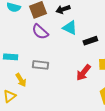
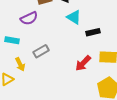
purple semicircle: (40, 32) -> (29, 18), moved, turned -72
gray rectangle: (41, 65) -> (41, 51), turned -42

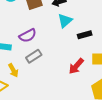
cyan triangle: (74, 17) -> (65, 21), turned 49
purple semicircle: (29, 18) -> (28, 36), moved

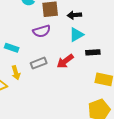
purple semicircle: (28, 36) -> (42, 31), moved
red arrow: (76, 66) -> (65, 61), moved

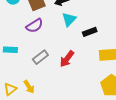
red arrow: (65, 61) -> (67, 59), moved
yellow arrow: (16, 73) -> (29, 87), moved

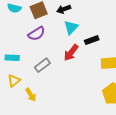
red arrow: (67, 59) -> (71, 53), moved
yellow triangle: (10, 89) -> (14, 81), moved

